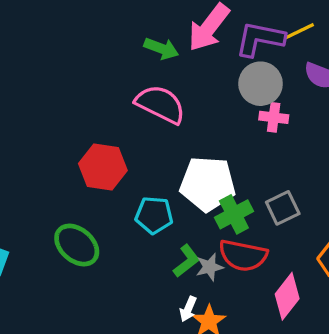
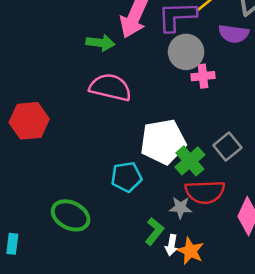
red hexagon: (103, 167) -> (29, 121), moved
green L-shape: (186, 261) -> (154, 231), moved
gray star: (210, 267) -> (181, 208), turned 30

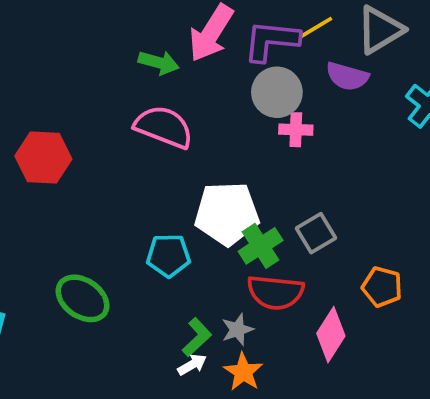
gray star: (181, 208) -> (237, 329), moved, turned -30
white arrow: (171, 245) -> (192, 365), moved, turned -138

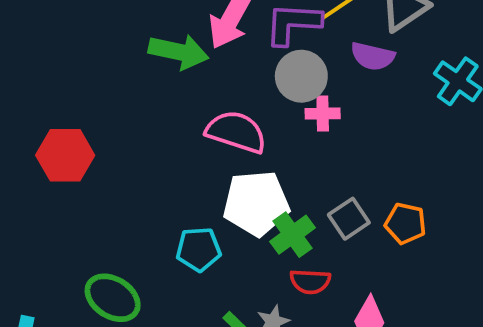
green arrow: (159, 62) -> (178, 52), size x1.4
pink semicircle: (164, 127) -> (236, 132), moved
orange pentagon: (382, 287) -> (405, 223), moved
red semicircle: (275, 292) -> (310, 281), size x0.7

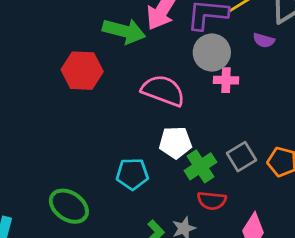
purple semicircle: (373, 56) -> (264, 40), size x0.7
red hexagon: (65, 155) -> (82, 71), moved
white pentagon: (256, 203) -> (175, 143), size x0.7

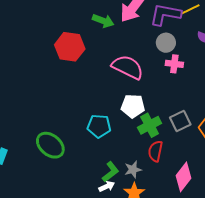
green arrow: (124, 31) -> (103, 21), size x0.7
gray circle: (212, 53) -> (166, 43), size x0.7
red semicircle: (212, 201) -> (155, 151), turned 90

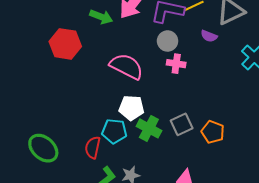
green cross: (150, 125) -> (149, 128), turned -35
cyan pentagon: (99, 126) -> (114, 131), moved
red semicircle: (155, 151) -> (93, 147), moved

